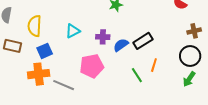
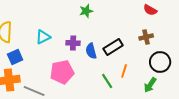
brown cross: (194, 31) -> (146, 37), moved
blue semicircle: (121, 45) -> (91, 51), turned -70
green arrow: (189, 79) -> (150, 85), moved

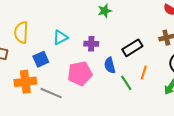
blue semicircle: (91, 51) -> (110, 65), moved
blue square: (15, 57) -> (41, 59), moved

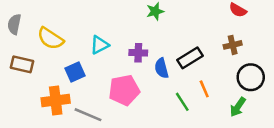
yellow semicircle: (21, 32) -> (50, 38), turned -60
blue semicircle: (110, 65) -> (162, 68), moved
orange line: (144, 73) -> (204, 89), turned -40

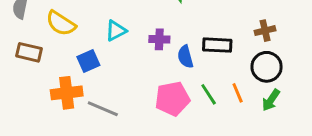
black rectangle: (190, 58) -> (217, 45), turned 35
black circle: (251, 77) -> (267, 67), moved
orange line: (204, 89) -> (238, 93), moved
pink pentagon: (124, 90) -> (172, 99), moved

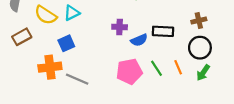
cyan triangle: (116, 31) -> (72, 13), moved
brown rectangle: (29, 52) -> (22, 37), turned -42
blue semicircle: (185, 57) -> (139, 40), turned -98

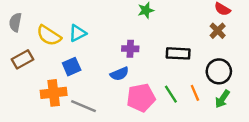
brown cross: (199, 20) -> (218, 31), moved, turned -32
blue semicircle: (139, 40) -> (119, 74), moved

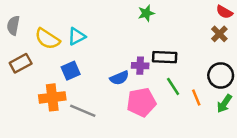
purple cross: (130, 49) -> (140, 66), moved
black rectangle: (178, 53) -> (165, 57), moved
green line: (171, 94) -> (173, 86), moved

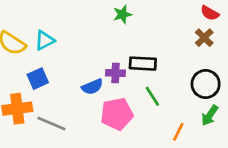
orange line: (196, 97) -> (178, 132), moved, turned 49

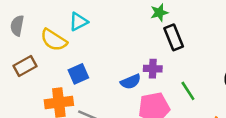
cyan triangle: (45, 40) -> (78, 22), moved
black rectangle: (143, 64) -> (174, 37), moved, turned 65

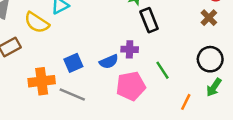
blue square: (78, 74) -> (73, 63), moved

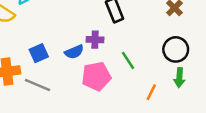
green arrow: (214, 87) -> (179, 78), turned -30

